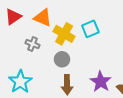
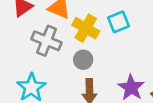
gray cross: (33, 44) -> (47, 41), size x1.6

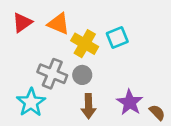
gray cross: (47, 41) -> (52, 74), moved

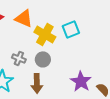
gray cross: (52, 74) -> (19, 58), size x0.6
brown arrow: (88, 106) -> (37, 83), moved

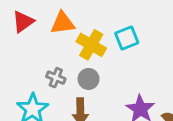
orange triangle: (24, 18) -> (63, 23), turned -30

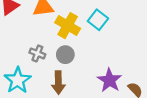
cyan square: (127, 38) -> (98, 20), turned -30

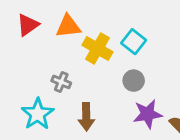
gray circle: (65, 55) -> (134, 81), moved
purple star: (110, 80) -> (148, 114), turned 30

